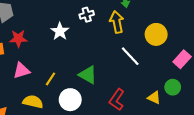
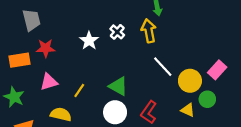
white cross: (87, 15) -> (117, 32), moved, turned -32
yellow circle: (156, 34) -> (190, 81), moved
white circle: (70, 100) -> (115, 112), moved

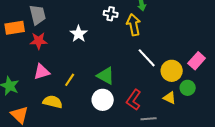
gray trapezoid: (31, 20) -> (38, 15), moved
white cross: (117, 32) -> (111, 14), moved, turned -32
orange rectangle: (20, 60) -> (15, 28), moved

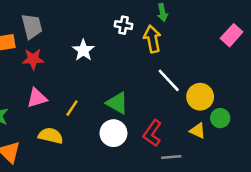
pink rectangle: (197, 61) -> (232, 35), moved

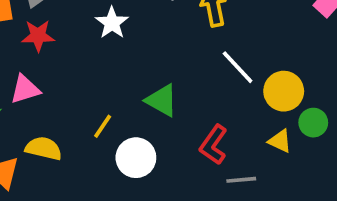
pink triangle: (37, 98) -> (25, 89), moved
yellow line: (72, 108) -> (103, 126), moved
white circle: (113, 133) -> (136, 158), moved
yellow semicircle: (51, 136) -> (44, 148), moved

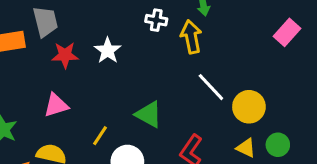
red star: (38, 36) -> (65, 55), moved
pink triangle: (25, 89) -> (56, 105), moved
green circle: (313, 123) -> (278, 145), moved

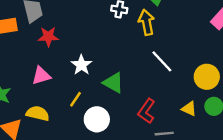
white star: (108, 51) -> (81, 65), moved
yellow circle: (249, 107) -> (207, 77), moved

